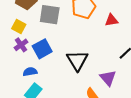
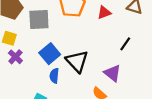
blue square: (42, 49) -> (50, 54), moved
blue semicircle: (30, 72) -> (54, 76), moved, turned -64

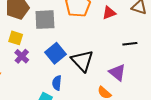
black line: (125, 44) -> (130, 44), turned 48
blue semicircle: (54, 76) -> (57, 83), moved

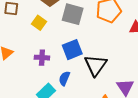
purple cross: (22, 56) -> (42, 58), moved, turned 32

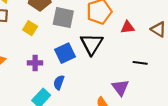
black triangle: (96, 65) -> (92, 44), moved

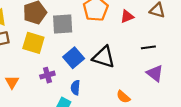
yellow square: (30, 28) -> (33, 43), size x1.5
black triangle: (92, 44) -> (104, 57), moved, turned -30
purple triangle: (120, 88) -> (155, 73), moved

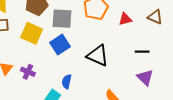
blue square: (74, 58) -> (60, 45), moved
purple cross: (47, 75) -> (28, 72), moved, turned 32

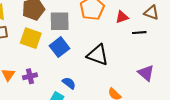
black line: (142, 52) -> (139, 33), moved
purple cross: (28, 72) -> (30, 76), turned -32
blue semicircle: (67, 82) -> (69, 83), turned 120

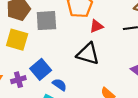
red triangle: (122, 17) -> (96, 26), moved
blue square: (60, 47) -> (41, 69), moved

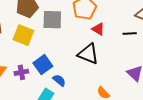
red triangle: (96, 26) -> (98, 29), turned 48

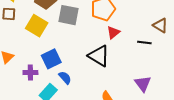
red triangle: (98, 29) -> (113, 33), turned 40
purple cross: (21, 72) -> (30, 73), moved

